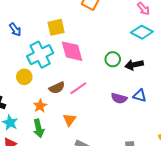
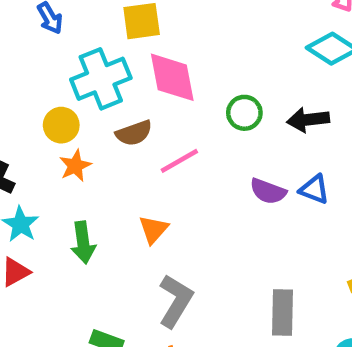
green circle: (113, 59) -> (244, 113), moved
brown semicircle: (57, 88) -> (134, 133), moved
orange star: (40, 106) -> (75, 166), moved

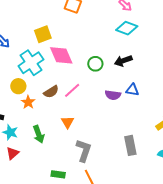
brown semicircle: (134, 133) -> (51, 92), moved

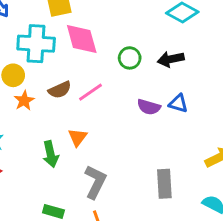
cyan cross: (31, 63) -> (36, 44), turned 30
green arrow: (39, 134) -> (51, 154), moved

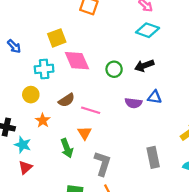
cyan cross: (36, 44) -> (44, 69), size x0.7
pink line: (91, 92) -> (91, 110), moved, turned 60
orange star: (24, 101) -> (43, 120), moved

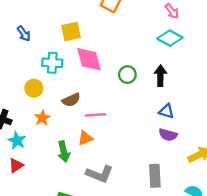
black arrow: (144, 66) -> (160, 76), turned 102
purple semicircle: (133, 103) -> (168, 135), moved
pink line: (91, 110) -> (95, 115), turned -30
orange triangle: (85, 133) -> (85, 138), turned 32
gray L-shape: (103, 163) -> (100, 174), turned 85

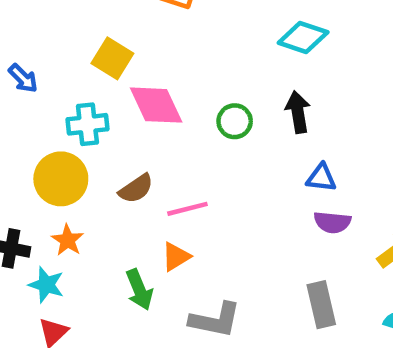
yellow square: (71, 32) -> (112, 58), turned -36
yellow circle: (34, 88) -> (61, 179), size x1.5
orange star: (42, 118) -> (67, 240), moved

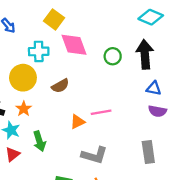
black arrow: (298, 112) -> (145, 54), size x1.4
pink line: (187, 209) -> (101, 112), moved
green arrow: (139, 290) -> (39, 141), moved

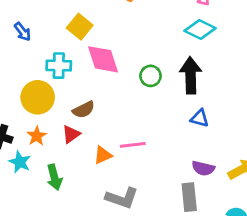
purple semicircle: (157, 111) -> (203, 168), moved
red triangle: (13, 154) -> (71, 134), moved

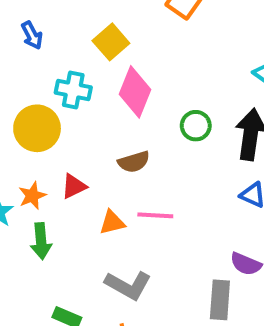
pink diamond: (103, 59) -> (135, 92), turned 30
brown semicircle: (84, 110) -> (134, 162), moved
orange star: (37, 136) -> (32, 196), moved

